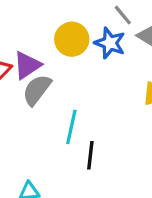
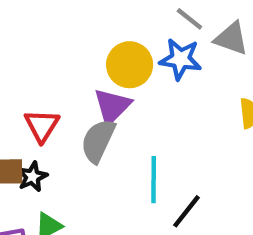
purple triangle: (27, 65) -> (112, 106), moved
black line: (90, 155) -> (186, 211), turned 44

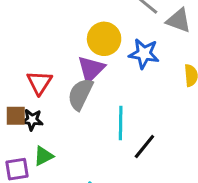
blue star: (180, 59) -> (144, 54), moved
black star: (32, 177) -> (32, 120), turned 30

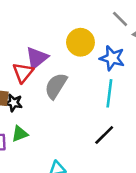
purple triangle: (91, 69) -> (37, 58), moved
cyan line: (121, 123) -> (109, 93), moved

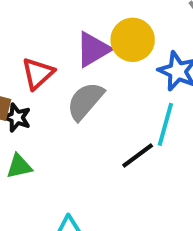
purple triangle: (37, 58) -> (93, 49), moved
black line: (104, 135) -> (138, 156), moved

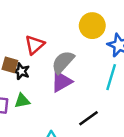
purple triangle: (93, 49) -> (62, 82), moved
black line: (138, 156) -> (88, 118), moved

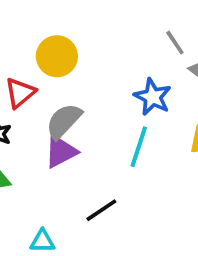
yellow circle: (92, 26) -> (57, 56), moved

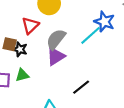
cyan line: (139, 147) -> (90, 35), moved, turned 35

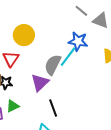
gray semicircle: (56, 39) -> (53, 65), moved
black line: (81, 87) -> (53, 108), moved, turned -60

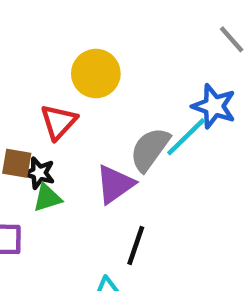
green triangle: (13, 106) -> (47, 198), moved
black line: (53, 108) -> (136, 245), turned 30

